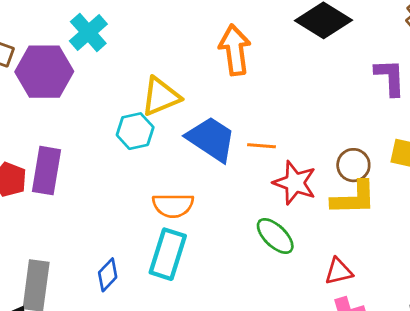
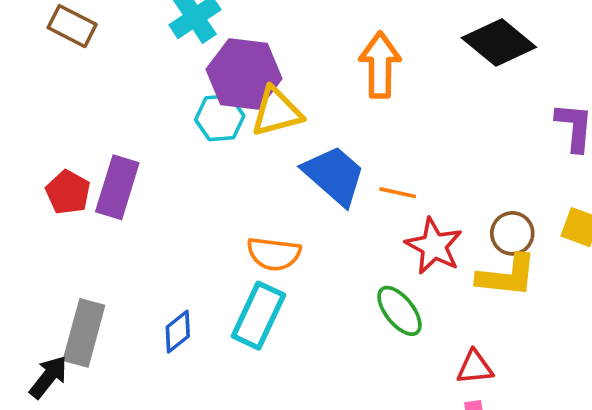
purple hexagon: (44, 72) -> (244, 74), moved
cyan hexagon: (135, 131) -> (220, 118), moved

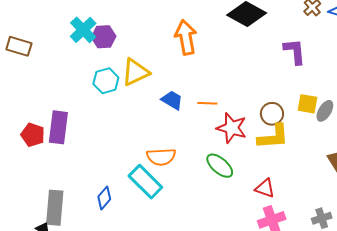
purple hexagon: (244, 74) -> (104, 37), moved, size x0.6
blue trapezoid: (334, 175) -> (172, 100), size x0.6
orange semicircle: (274, 254) -> (161, 157), moved
cyan rectangle: (258, 316) -> (145, 182), turned -60
red triangle: (475, 367) -> (265, 188), turned 35

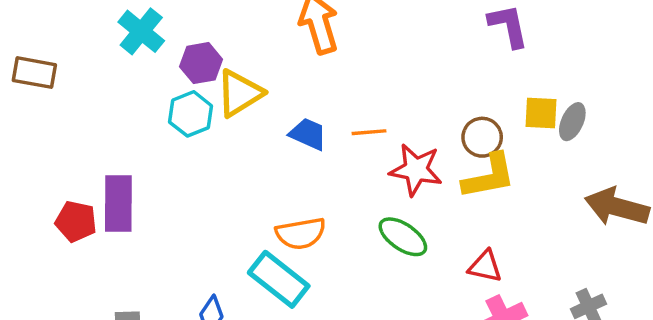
purple hexagon: (104, 37) -> (201, 63), moved

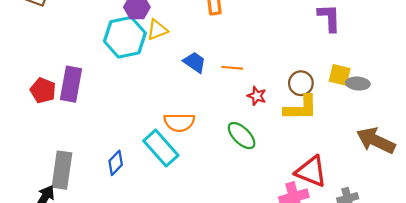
yellow triangle: (240, 93) -> (157, 30), size x0.7
cyan hexagon: (191, 114) -> (125, 37), size x1.5
gray ellipse: (572, 122) -> (358, 84), turned 60
red star: (416, 170) -> (257, 96), size x0.6
red triangle: (485, 266) -> (311, 171), moved, size x1.5

